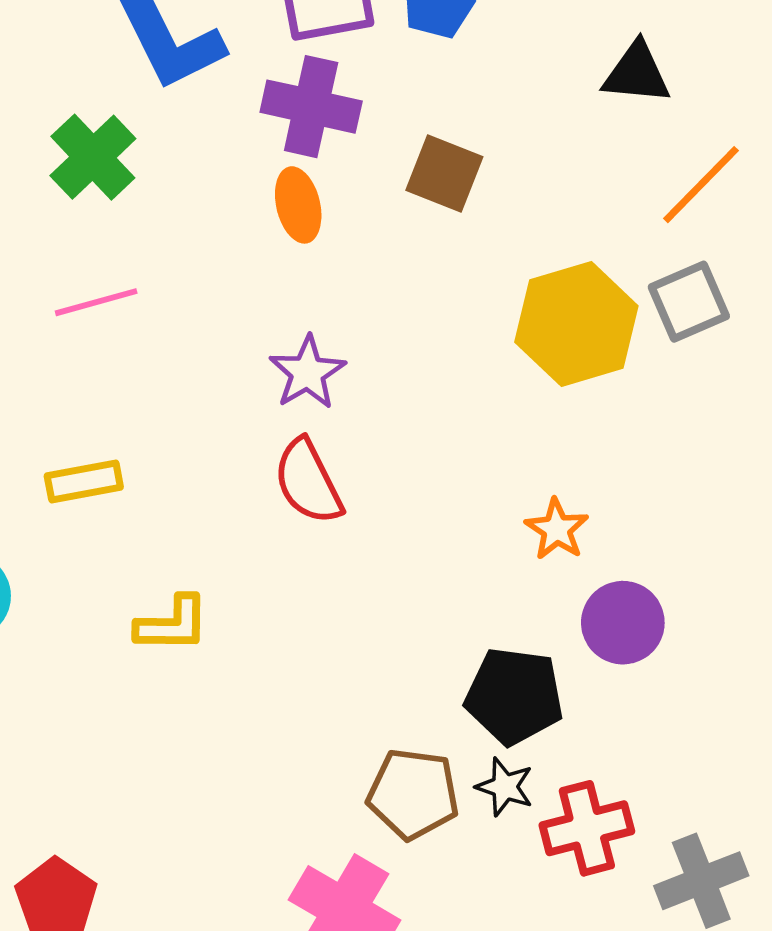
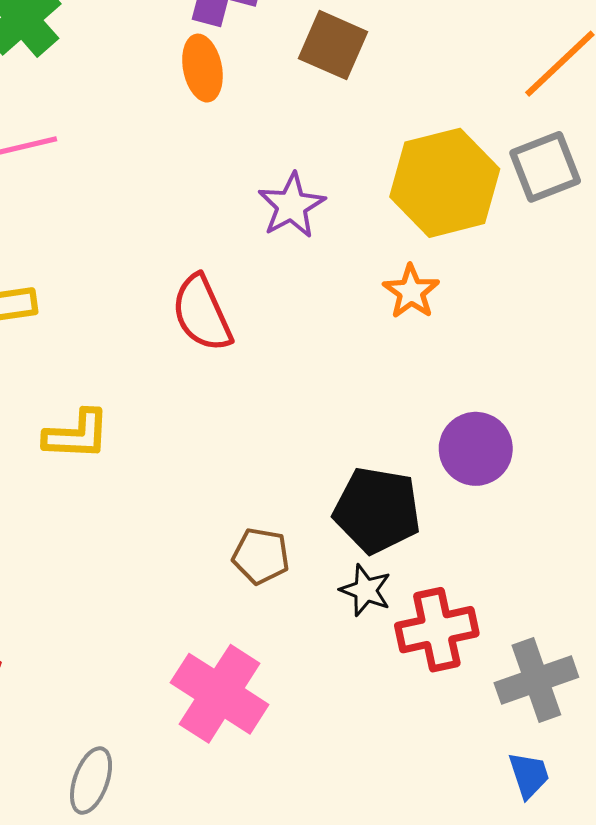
purple star: (307, 373) -> (291, 206), moved
orange star: (557, 529) -> (411, 292), moved
brown pentagon: (413, 794) -> (261, 556), moved, size x0.7

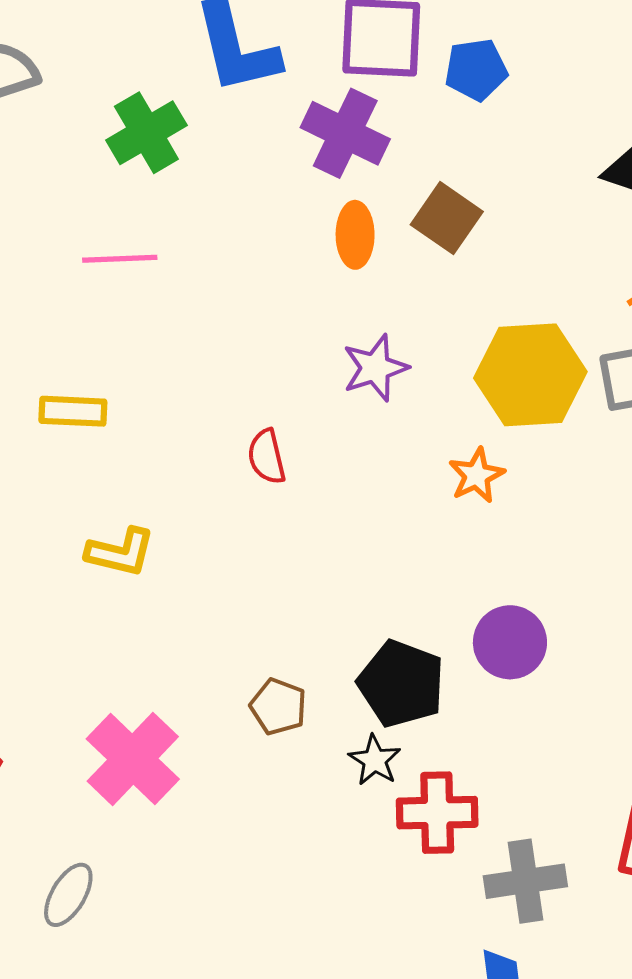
orange ellipse: (202, 68) -> (355, 235), moved
red semicircle: (202, 313) -> (267, 457), size x0.7
pink cross: (220, 694) -> (133, 759), moved

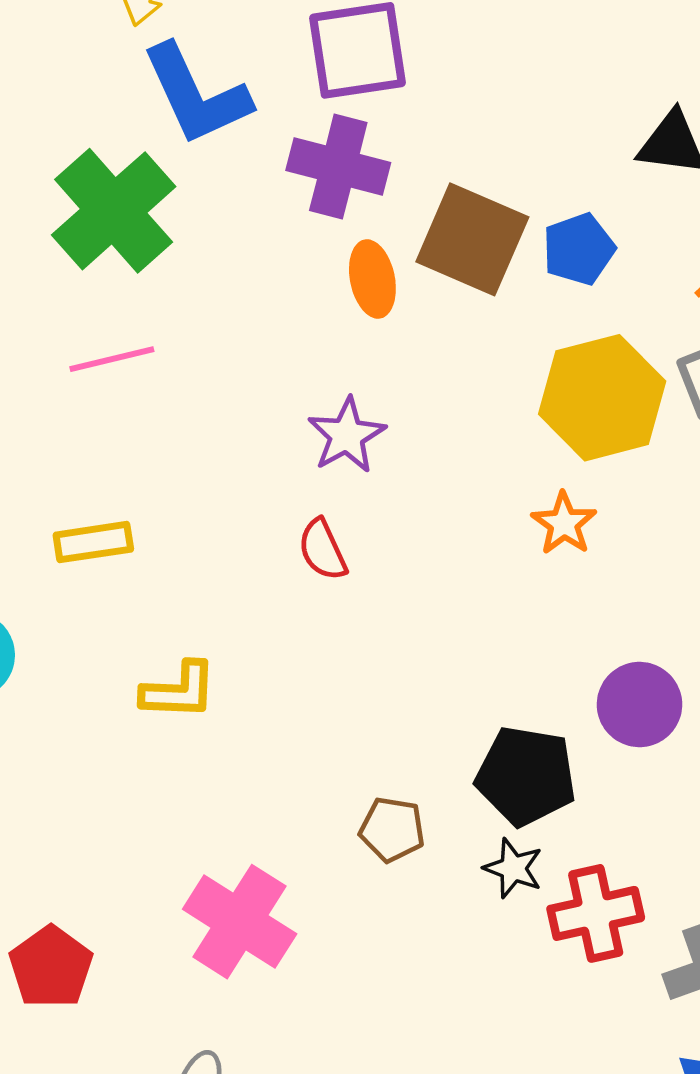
blue pentagon: (476, 70) -> (579, 249), moved
green cross: (146, 133) -> (114, 211), size x1.4
brown square: (447, 218) -> (472, 239), size x1.4
purple star: (375, 368) -> (347, 435), moved

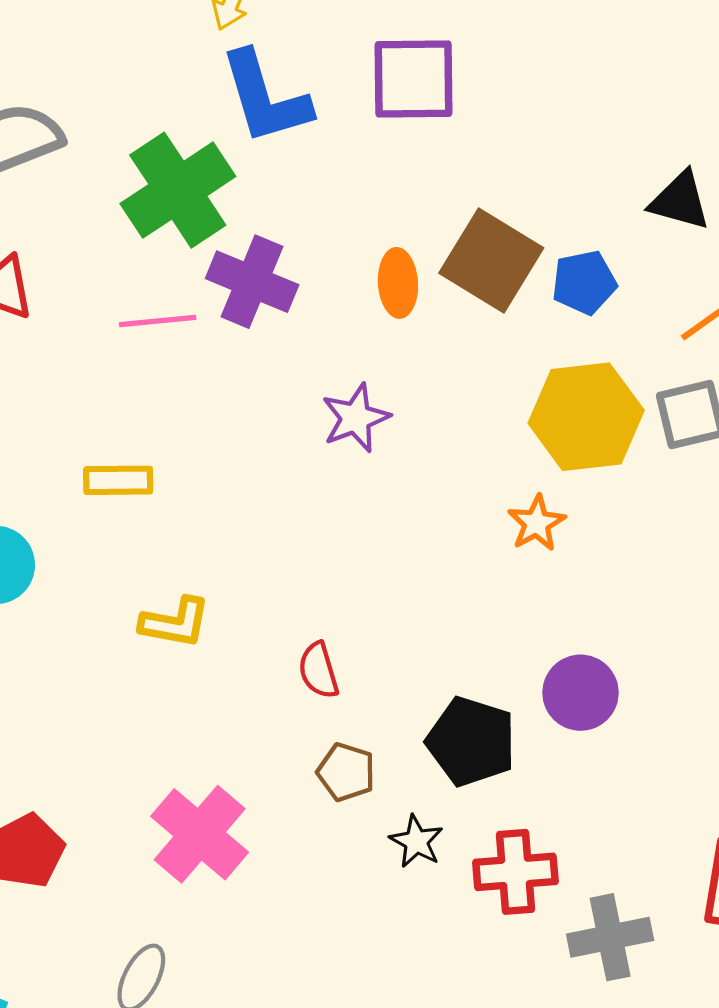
purple cross: (338, 166) -> (252, 282), moved
red semicircle: (323, 550) -> (318, 670), moved
black star: (513, 868) -> (416, 841), moved

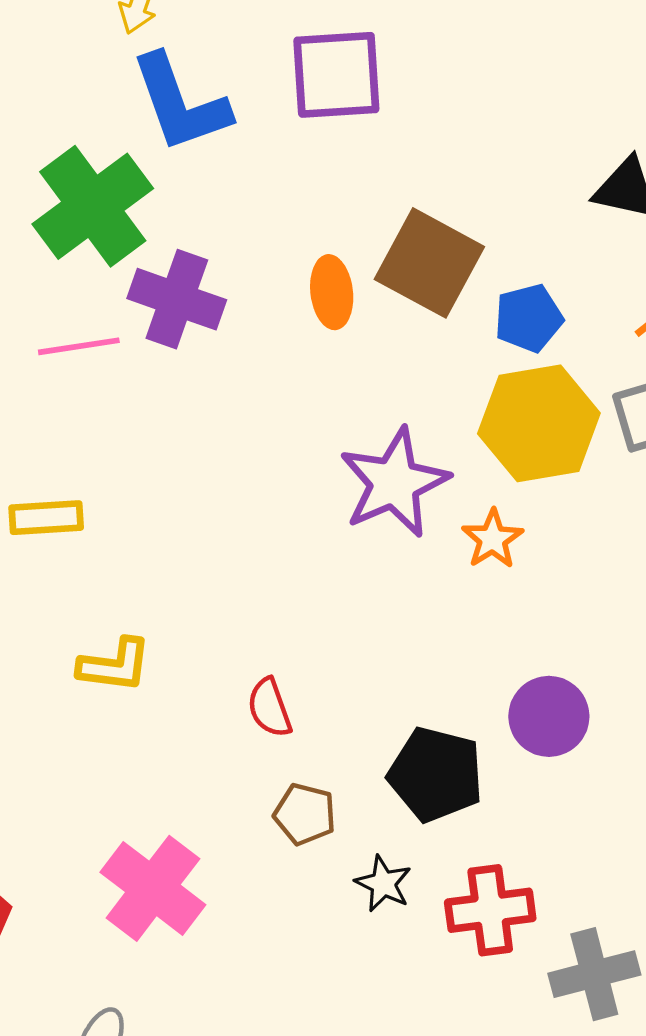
blue pentagon: (584, 282) -> (529, 318), moved
purple star: (356, 418) -> (394, 483), moved, size x1.5

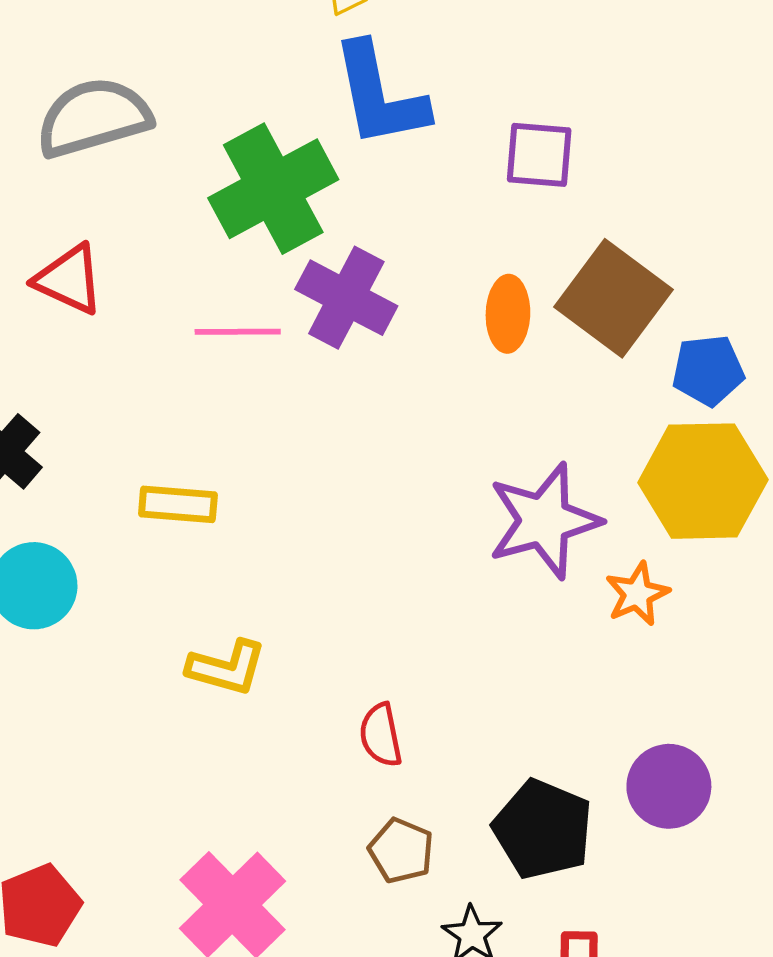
purple square: (336, 75) -> (539, 155), moved, size x0.7

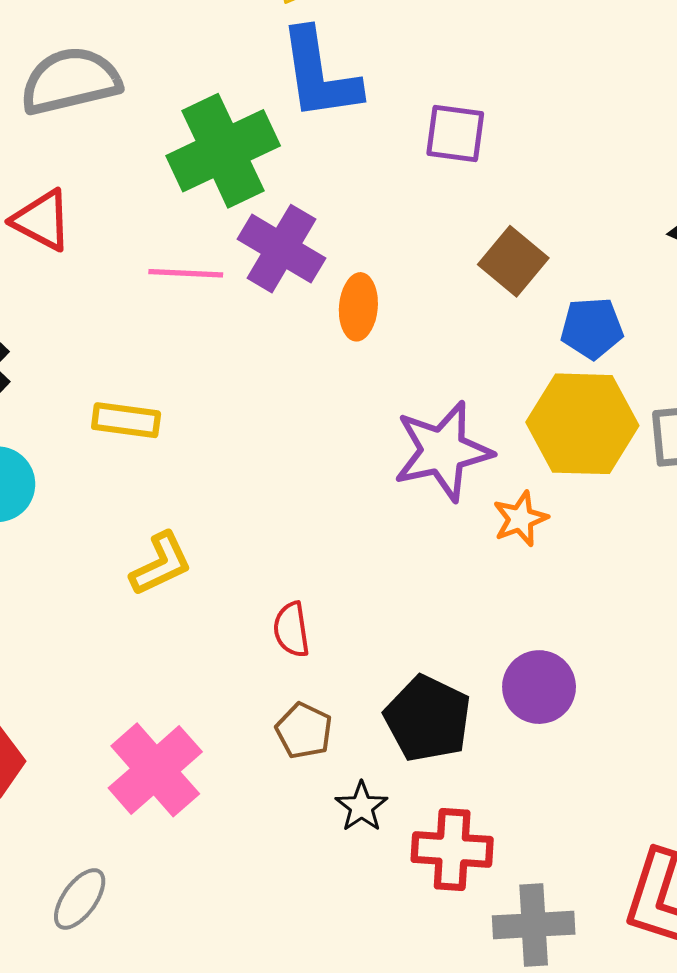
brown square: (614, 298) -> (513, 261), size x0.7
orange ellipse: (508, 314) -> (358, 307), moved
yellow L-shape: (227, 668) -> (161, 564), turned -44

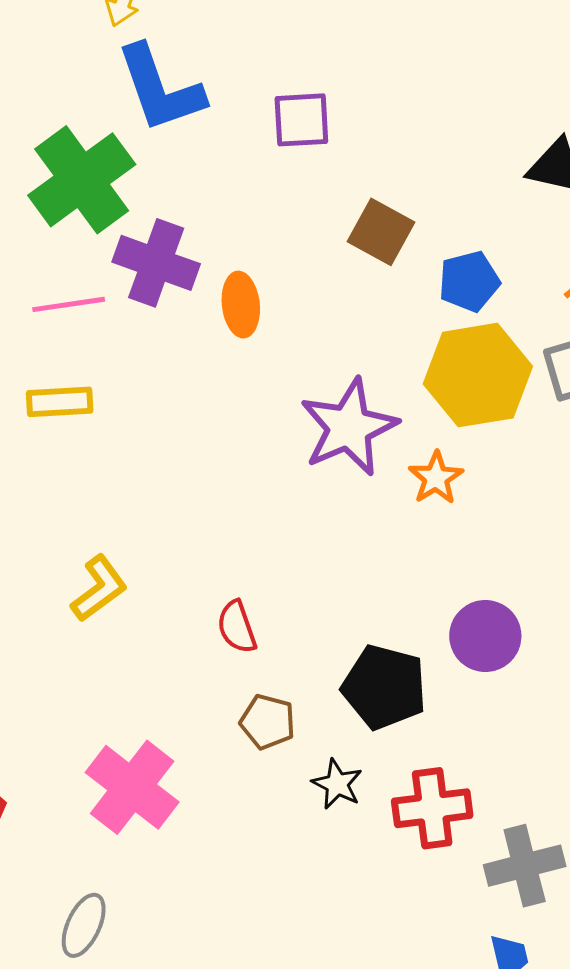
yellow rectangle: (126, 420) -> (60, 402), moved

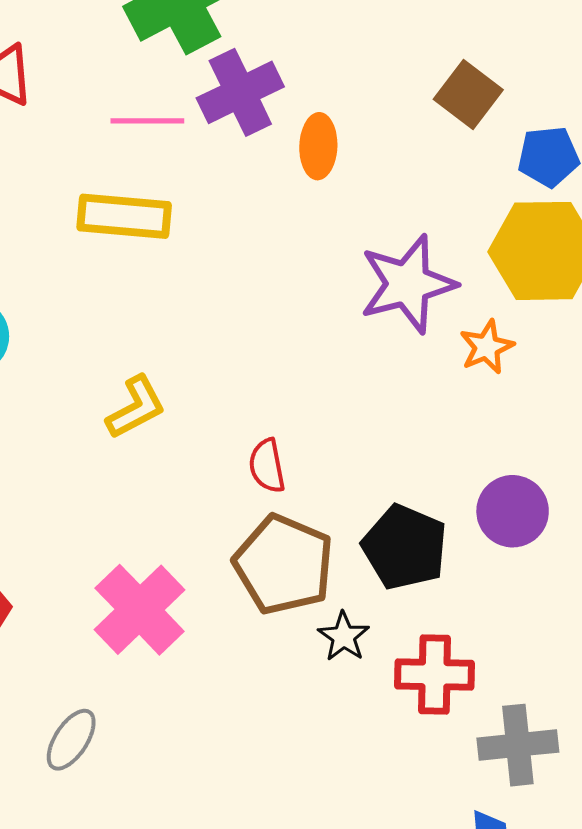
purple cross: (156, 263) -> (240, 92), turned 36
yellow rectangle: (60, 402) -> (124, 216), size x1.4
brown pentagon: (268, 722) -> (284, 565), size x1.8

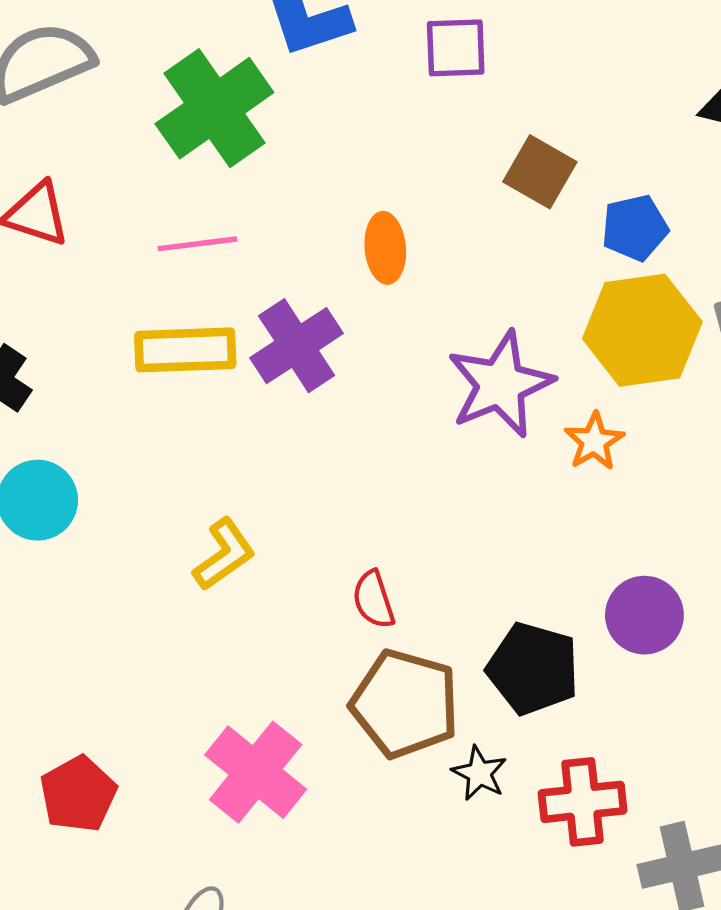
purple cross: (240, 92) -> (297, 346), moved

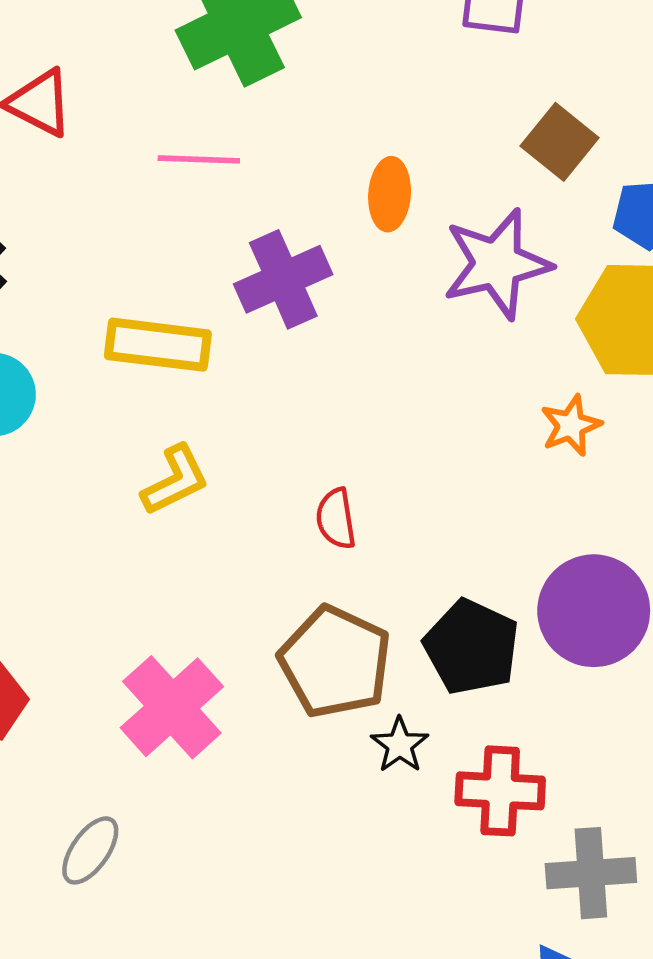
yellow rectangle: (185, 350) -> (158, 345), moved
purple star: (500, 384) -> (497, 264), moved
red semicircle: (373, 600) -> (336, 519), moved
purple circle: (644, 615) -> (594, 611), size x1.4

